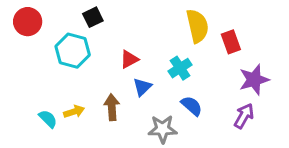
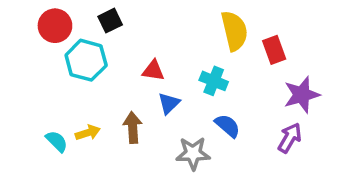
red circle: (28, 22) -> (55, 26), moved
red triangle: (129, 59) -> (153, 71), turned 36
cyan cross: (180, 68) -> (214, 81), turned -35

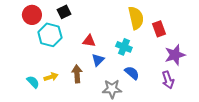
purple arrow: (290, 138) -> (168, 80), turned 132

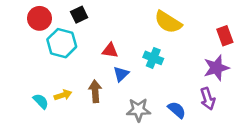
yellow semicircle: (136, 18) -> (168, 22), turned 135
red rectangle: (159, 29) -> (225, 36), moved
blue semicircle: (132, 73) -> (177, 110), moved

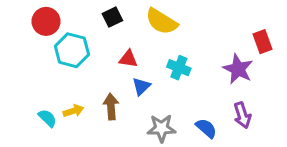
black square: (79, 15) -> (112, 17), moved
yellow semicircle: (168, 22) -> (161, 21), moved
purple star: (216, 68) -> (238, 69), moved, turned -30

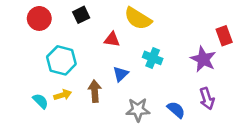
black square: (112, 17) -> (81, 15), moved
cyan hexagon: (72, 50) -> (61, 60), moved
red triangle: (128, 59) -> (112, 39), moved

